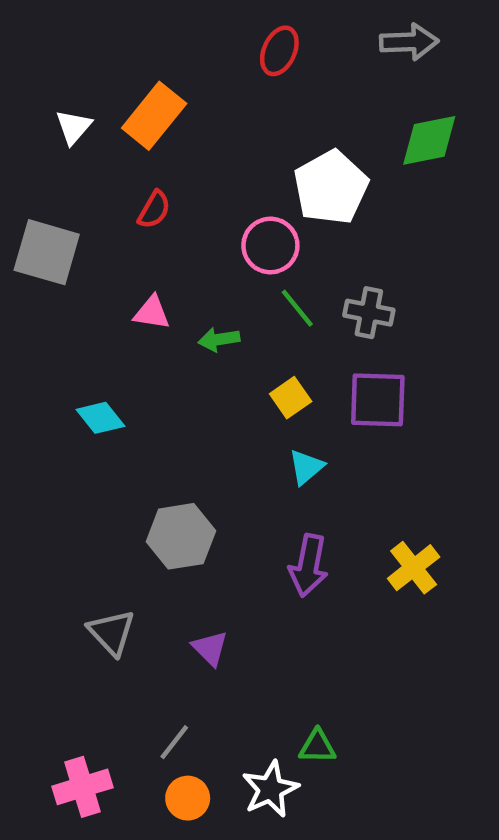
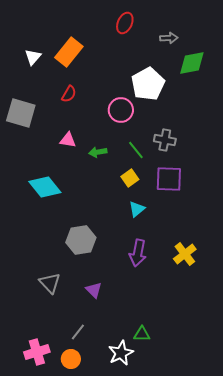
gray arrow: (409, 42) -> (169, 38), moved, size x0.7
green line: (297, 308) -> (136, 150), moved
cyan diamond: (100, 418) -> (45, 187), size x1.5
orange circle: (188, 798) -> (71, 359), moved

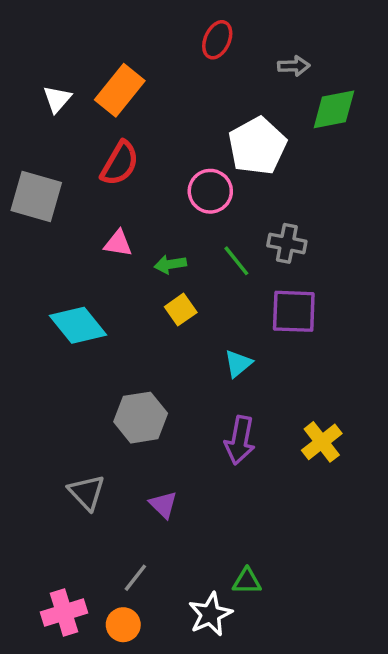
red semicircle: (69, 94) -> (120, 163), size x1.5
yellow square: (130, 178) -> (181, 310), moved

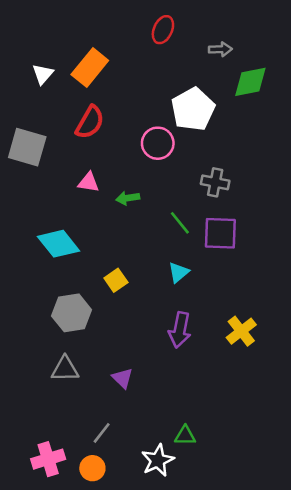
green line: (236, 261) -> (180, 223), moved
yellow square: (181, 310) -> (116, 280), moved
gray hexagon: (141, 418) -> (72, 313), moved
gray triangle: (87, 492) -> (65, 369), turned -48

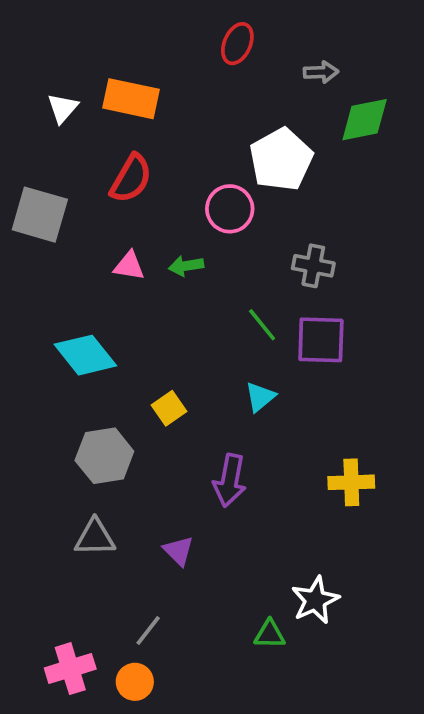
orange rectangle: (90, 67) -> (131, 99), turned 63
green arrow: (128, 198) -> (186, 266), moved
purple arrow: (180, 330) -> (230, 480), moved
yellow cross: (241, 331) -> (351, 482), turned 36
white star: (158, 460) -> (315, 600), moved

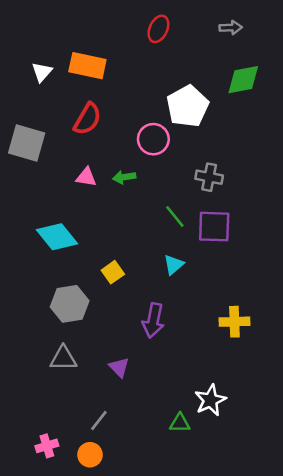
gray arrow: (321, 72) -> (231, 28), moved
pink cross: (70, 669) -> (47, 446), size x0.7

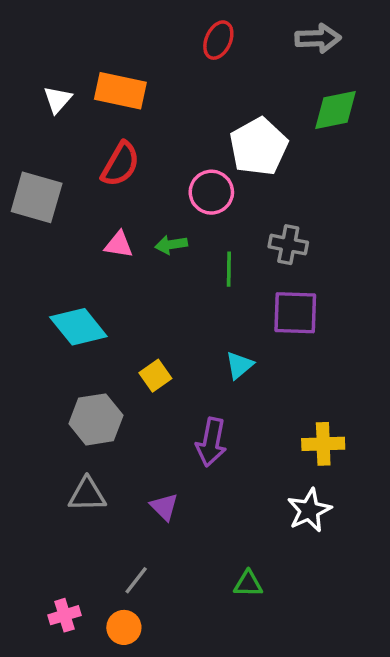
gray arrow: (231, 28) -> (318, 38), size x1.4
green line: (175, 216) -> (229, 269), moved, turned 40
white star: (210, 400) -> (309, 510), moved

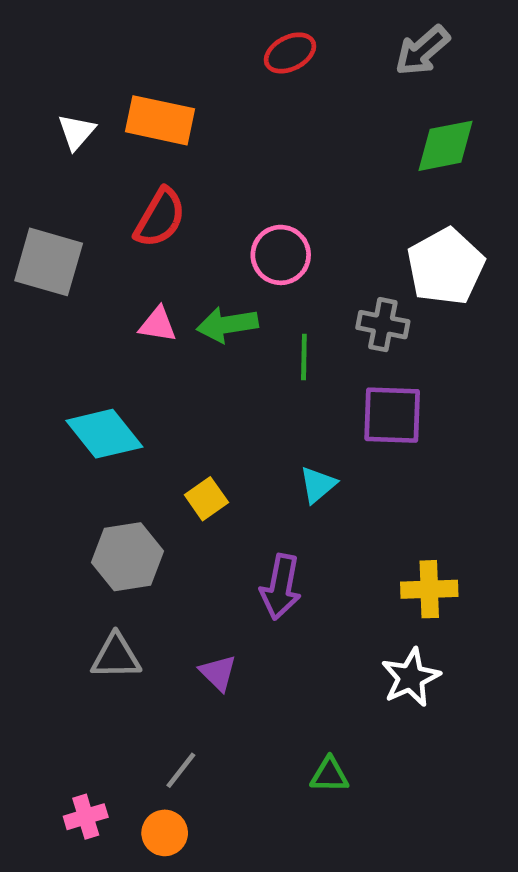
gray arrow: (318, 38) -> (422, 51), turned 141
red ellipse: (218, 40) -> (290, 53), turned 39
white pentagon: (259, 147) -> (446, 267), moved
green arrow: (171, 245) -> (227, 325), size x1.4

